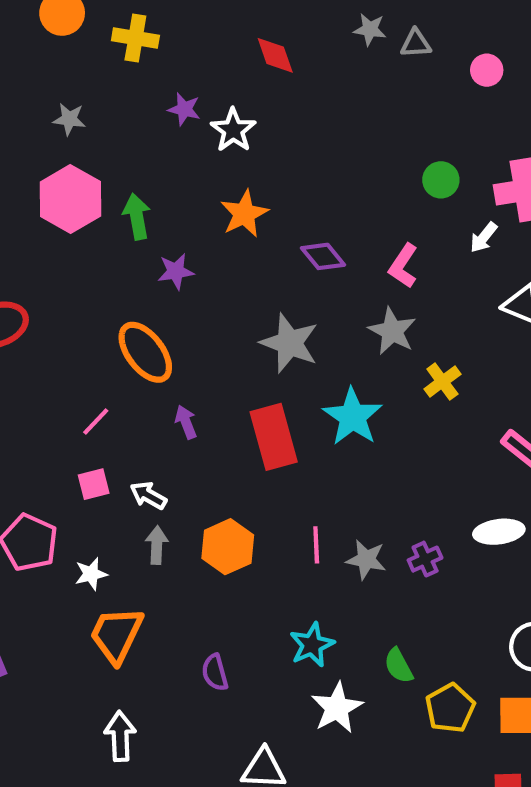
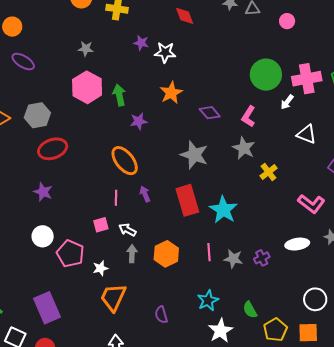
white star: (233, 130) -> (165, 52), turned -30
green circle: (441, 180) -> (266, 75), size x1.8
cyan star: (353, 417) -> (223, 210), moved
pink line: (96, 422) -> (116, 198), moved, turned -42

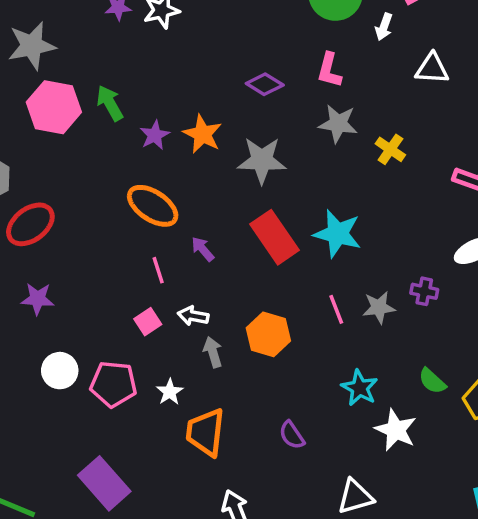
gray star: (86, 49) -> (32, 46), size x1.8
orange star: (171, 93) -> (203, 134), moved
purple cross: (262, 258) -> (424, 291), turned -35

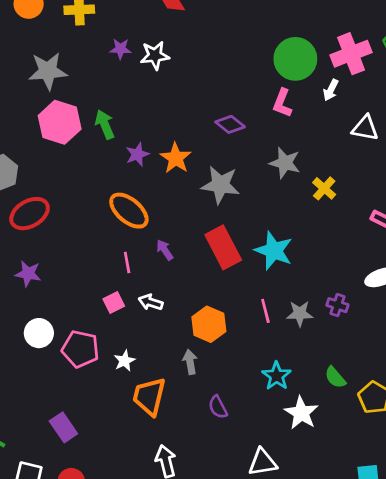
pink L-shape: (329, 70) -> (282, 103), moved
gray arrow: (213, 352) -> (190, 362), moved
purple rectangle: (104, 483) -> (63, 427), size x0.7

